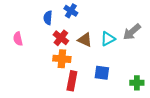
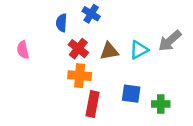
brown triangle: (85, 40) -> (109, 51), turned -35
green cross: (137, 83) -> (161, 104), moved

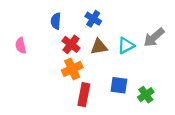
blue cross: (91, 14) -> (93, 19), moved
orange cross: (80, 76) -> (72, 69), turned -30
green cross: (161, 104) -> (146, 95), turned -35

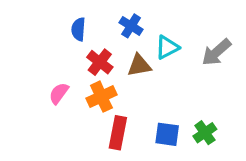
pink semicircle: (21, 46) -> (59, 93), moved, turned 49
cyan triangle: (126, 46) -> (167, 47), moved
blue square: (119, 85) -> (167, 134), moved

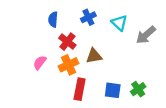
blue cross: (131, 26) -> (88, 17), turned 32
cyan triangle: (167, 47) -> (119, 23), moved, turned -49
brown triangle: (139, 65) -> (94, 56), moved

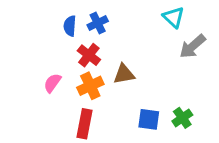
blue cross: (88, 17) -> (98, 23), moved
cyan triangle: (119, 23) -> (174, 17), moved
red rectangle: (80, 89) -> (85, 124), moved

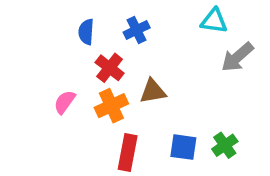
cyan triangle: (174, 17) -> (214, 21), turned -35
blue cross: (98, 23) -> (137, 30), moved
red rectangle: (85, 124) -> (128, 152), moved

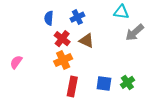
brown triangle: (153, 91) -> (87, 41), moved, turned 35
pink semicircle: (65, 102) -> (16, 62), moved

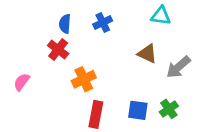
gray arrow: (135, 32) -> (178, 67), moved
red cross: (62, 39) -> (58, 50), moved
brown triangle: (87, 41) -> (147, 54), moved

